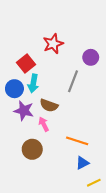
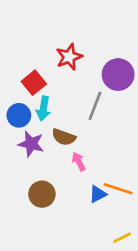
purple circle: (91, 57) -> (118, 75), size x1.5
pink arrow: (44, 124) -> (79, 162), moved
orange line: (77, 141) -> (118, 189), moved
blue triangle: (82, 163) -> (98, 194), moved

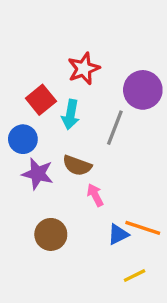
cyan arrow: (43, 109) -> (71, 115), moved
yellow line: (122, 238) -> (135, 275), moved

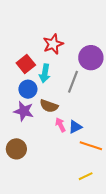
blue circle: (23, 139) -> (28, 89), moved
brown circle: (51, 234) -> (16, 149), moved
blue triangle: (118, 234) -> (75, 127), moved

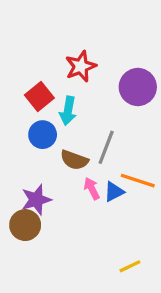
gray line: (73, 82) -> (106, 147), moved
purple star: (24, 111) -> (36, 200), moved, turned -30
orange line: (91, 146) -> (138, 181), moved

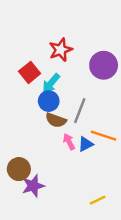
cyan arrow: (68, 111) -> (51, 83), turned 30
blue circle: (43, 135) -> (49, 101), moved
purple star: (36, 200) -> (33, 186), moved

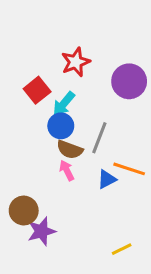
pink arrow: (69, 142) -> (67, 170), moved

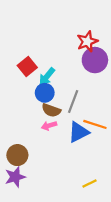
red star: (76, 62) -> (87, 41), moved
pink arrow: (67, 170) -> (49, 126), turned -80
blue triangle: (107, 179) -> (79, 132), size x1.5
purple star: (41, 231) -> (15, 177), moved

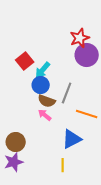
pink arrow: (49, 126) -> (45, 115), turned 56
blue triangle: (79, 132) -> (72, 139), moved
yellow line: (89, 183) -> (63, 165), moved, turned -64

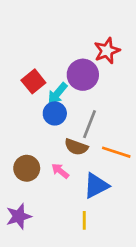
purple circle: (87, 55) -> (83, 75), moved
brown semicircle: (47, 101) -> (76, 147), moved
pink arrow: (45, 115) -> (60, 171), moved
brown circle: (16, 142) -> (27, 168), moved

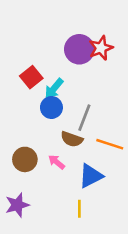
purple circle: (83, 75) -> (79, 49), moved

